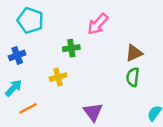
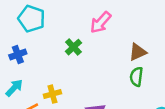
green cross: (71, 48) -> (73, 47), turned -35
yellow cross: (58, 77) -> (52, 94), moved

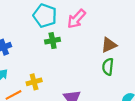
cyan pentagon: (31, 19) -> (45, 16), moved
green cross: (73, 47) -> (53, 41), turned 32

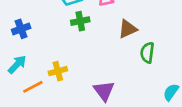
brown triangle: (109, 45) -> (128, 29), moved

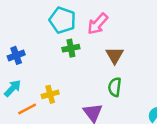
brown triangle: (128, 29) -> (115, 55), turned -36
green semicircle: (147, 53) -> (115, 87), moved

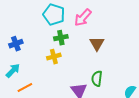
green semicircle: (115, 87) -> (97, 79), moved
yellow cross: (50, 94) -> (54, 57), moved

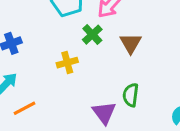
green cross: (61, 38) -> (92, 35), moved, turned -32

